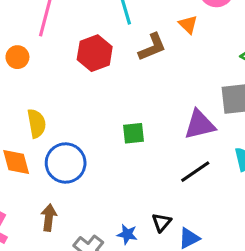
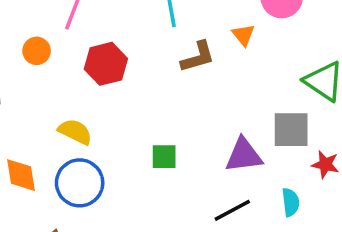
red hexagon: (95, 53) -> (106, 64), moved
yellow semicircle: (37, 123) -> (75, 132), moved, turned -60

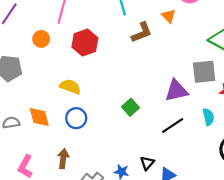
green square: (164, 157) -> (130, 107), moved, turned -35
blue circle: (80, 183) -> (76, 118), size x0.7

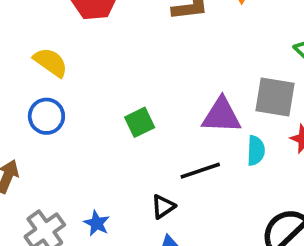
cyan semicircle: (208, 117) -> (256, 151), moved
black triangle: (147, 163) -> (163, 207), moved

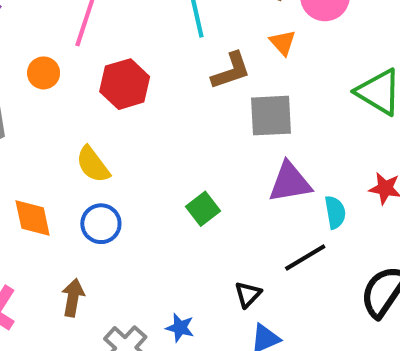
yellow semicircle: (51, 62) -> (93, 164), turned -150
gray square: (275, 97) -> (271, 116), moved
black line: (200, 171) -> (305, 258), moved

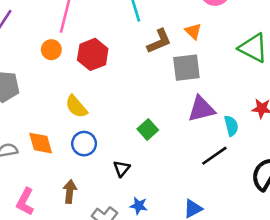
orange triangle: (283, 43) -> (193, 31), moved
orange circle: (44, 73) -> (51, 50), moved
black triangle: (248, 294) -> (122, 169), moved

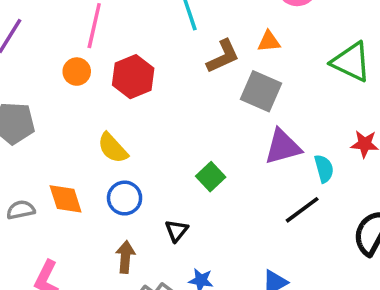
orange triangle: (193, 31) -> (269, 42), turned -48
gray square: (186, 68) -> (261, 91), turned 32
brown arrow: (70, 192) -> (125, 257), moved

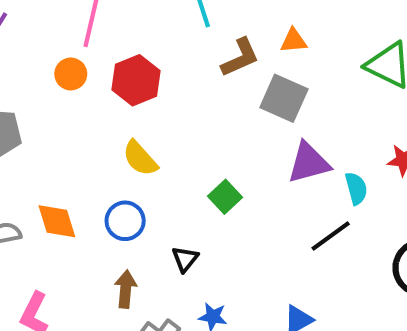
yellow semicircle: (113, 148) -> (140, 158), moved

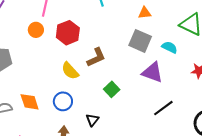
brown L-shape: (240, 58) -> (96, 57), moved
purple triangle: (309, 163) -> (152, 72), turned 35
cyan semicircle: (356, 188) -> (170, 47), moved, turned -49

